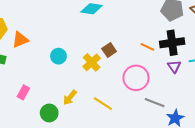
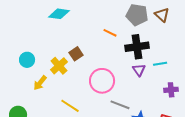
orange line: (147, 47) -> (110, 33), moved
yellow arrow: (70, 97) -> (40, 83), moved

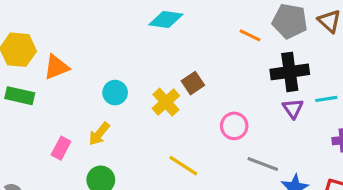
orange line: (110, 33) -> (250, 35), moved
pink circle: (102, 81) -> (234, 126), size x0.7
yellow arrow: (40, 83) -> (99, 134), moved

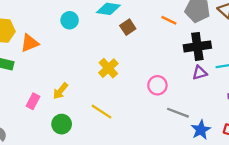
brown square: (193, 83) -> (128, 27), moved
cyan circle: (115, 93) -> (70, 20), moved
purple triangle: (293, 108) -> (200, 73), turned 49
yellow line: (183, 166) -> (102, 112), moved

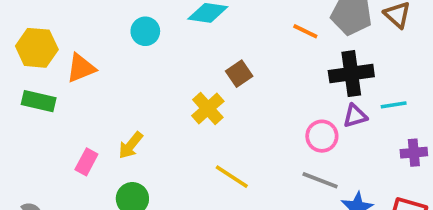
brown square: (128, 27) -> (239, 74), moved
pink circle: (157, 85) -> (322, 136), moved
yellow line: (102, 112) -> (232, 177), moved

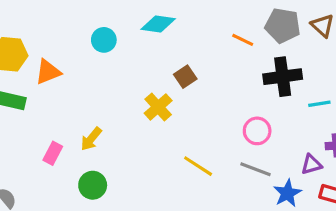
purple triangle: (355, 116) -> (311, 164), moved
yellow line: (232, 177) -> (198, 166), moved

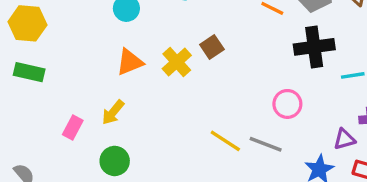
orange triangle: (48, 72) -> (130, 62), moved
yellow cross: (158, 107) -> (177, 62), moved
gray line: (255, 169) -> (266, 144), moved

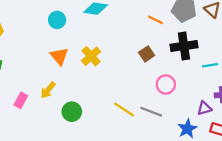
brown square: (212, 47) -> (147, 54), moved
orange triangle: (130, 62) -> (59, 56), turned -48
green circle: (115, 161) -> (72, 112), moved

